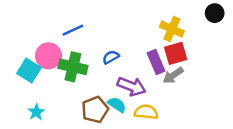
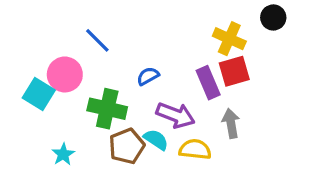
black circle: (215, 13) -> (273, 17), moved
blue line: (73, 30) -> (97, 40), turned 70
green cross: (73, 67) -> (107, 109), moved
gray arrow: (173, 75) -> (231, 123), moved, turned 115
cyan star: (36, 112) -> (63, 154), moved

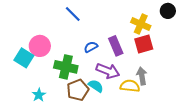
blue line: (97, 40) -> (73, 14), moved
purple rectangle: (208, 83) -> (116, 46), moved
yellow semicircle: (195, 149) -> (130, 86), moved

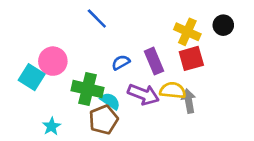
black circle: (168, 11) -> (223, 25), moved
cyan semicircle: (96, 86) -> (110, 101), moved
yellow semicircle: (130, 86) -> (173, 90), moved

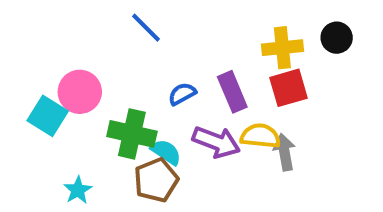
yellow cross: (187, 32) -> (282, 48), turned -30

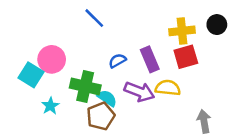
gray arrow: (284, 152) -> (204, 121), moved
cyan star: (78, 190) -> (50, 106), moved

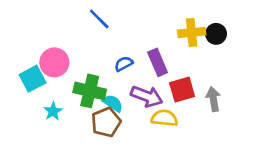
black circle: (217, 25) -> (216, 34), moved
red square: (186, 57) -> (182, 90), moved
cyan square: (31, 75) -> (33, 79), turned 30
yellow semicircle: (168, 88) -> (164, 118), moved
gray arrow: (204, 121) -> (213, 99), moved

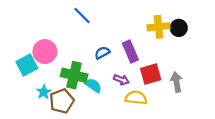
purple arrow: (147, 96) -> (121, 80), size x0.6
brown pentagon: (106, 122) -> (62, 101), moved

